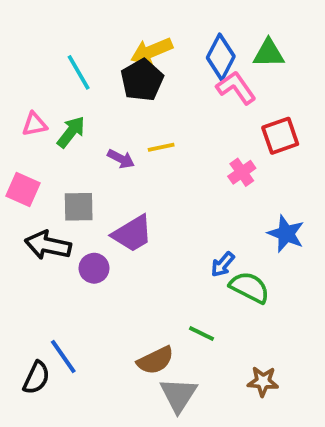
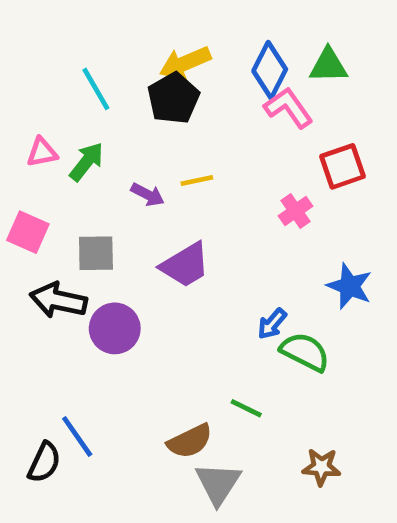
purple trapezoid: (132, 234) -> (185, 265), moved
purple circle: (94, 268) -> (115, 328), size x1.4

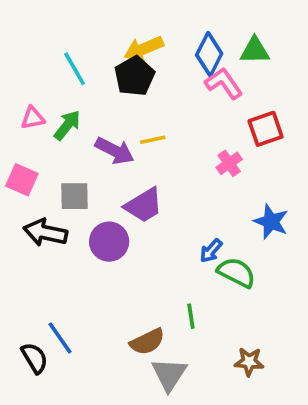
purple arrow: (148, 195) -> (115, 151), size x1.5
purple circle: (115, 328) -> (109, 242), moved
green line: (246, 408) -> (191, 316), turned 55
black semicircle: (44, 462) -> (35, 358), turned -56

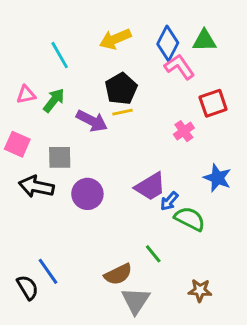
black pentagon: (135, 76) -> (121, 89), moved
purple trapezoid: (144, 205) -> (150, 187), moved
green line: (191, 316) -> (153, 254), turned -30

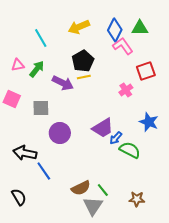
black arrow: (36, 187) -> (25, 153), moved
green line: (153, 254) -> (103, 190), moved
blue line: (48, 271) -> (44, 171), moved

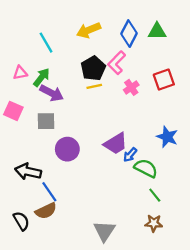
pink L-shape: (123, 46) -> (117, 63), moved, turned -100
purple arrow: (63, 83) -> (52, 93), moved
pink cross: (126, 90) -> (131, 87), moved
brown semicircle: (81, 188) -> (46, 211), moved
green line: (103, 190) -> (155, 195), moved

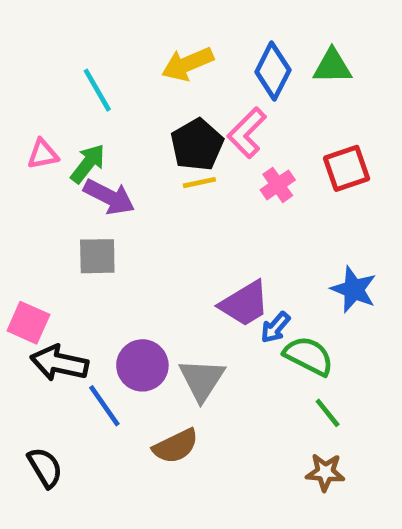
pink square: (13, 111) -> (28, 323), moved
purple circle: (67, 149) -> (142, 365), moved
brown semicircle: (46, 211) -> (176, 446), moved
gray triangle: (104, 231) -> (202, 380), moved

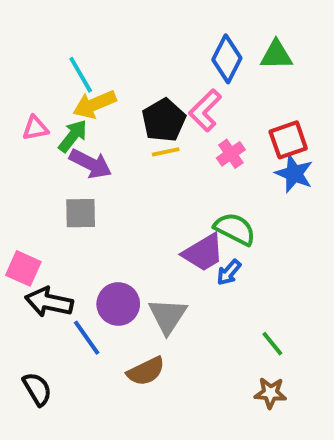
yellow arrow: (188, 64) -> (95, 104), moved
blue star: (354, 289) -> (294, 174), moved
green semicircle: (309, 356) -> (235, 229), moved

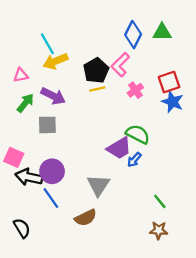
green arrow: (73, 136) -> (25, 103), moved
purple circle: (118, 304) -> (52, 171), moved

